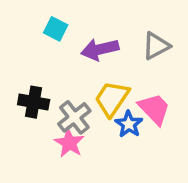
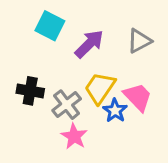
cyan square: (56, 29) -> (50, 26), size x1.4
purple arrow: (100, 49) -> (89, 44), turned 148
pink star: (69, 143) -> (74, 136), moved

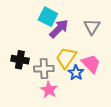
cyan square: (50, 26) -> (48, 17), moved
gray triangle: (139, 41) -> (92, 27), turned -30
gray cross: (67, 105) -> (44, 69), turned 36

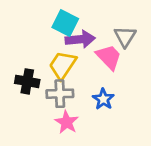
purple arrow: (59, 29) -> (80, 39), turned 40
yellow trapezoid: (66, 58) -> (63, 65), moved
pink trapezoid: (91, 64) -> (109, 57), moved

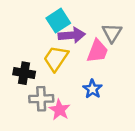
cyan square: (65, 23) -> (58, 21), turned 30
pink trapezoid: (109, 57) -> (97, 51), turned 65
gray cross: (60, 94) -> (41, 99), moved

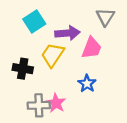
cyan square: (58, 21) -> (34, 22), moved
gray triangle: (112, 33) -> (105, 17), moved
gray cross: (41, 99) -> (39, 105), moved

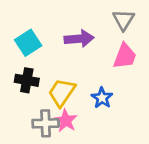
cyan square: (34, 22) -> (28, 43), moved
pink trapezoid: (92, 48) -> (125, 56), moved
yellow trapezoid: (53, 55) -> (62, 92), moved

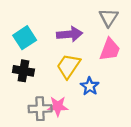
yellow trapezoid: (62, 92) -> (68, 66), moved
pink star: (66, 121) -> (58, 106), turned -30

